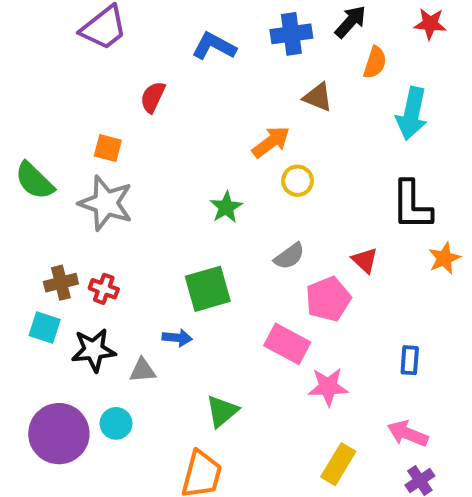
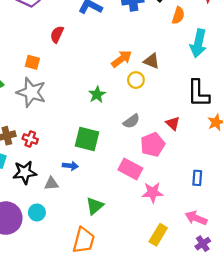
brown triangle: (318, 97) -> (152, 61), moved
green square: (208, 289) -> (87, 139), turned 30

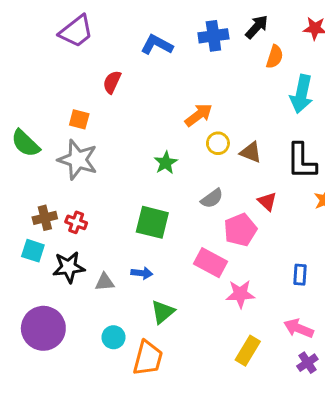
brown triangle: (152, 61) -> (251, 152), moved
blue arrow: (70, 166) -> (142, 273), moved
cyan circle: (37, 212) -> (113, 337), moved

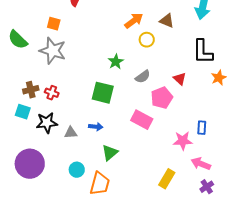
brown triangle: (251, 152) -> (167, 21), moved
green star: (166, 163) -> (116, 62), moved
pink star: (240, 294) -> (183, 141), moved

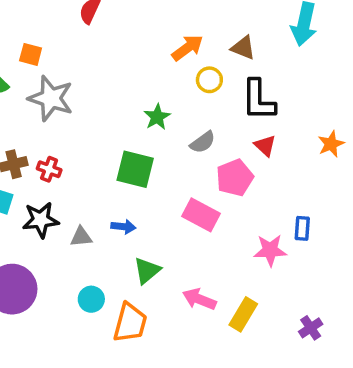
orange square: (54, 24) -> (31, 54), moved
black L-shape: (203, 52) -> (258, 100), moved
pink arrow: (201, 164) -> (199, 299), moved

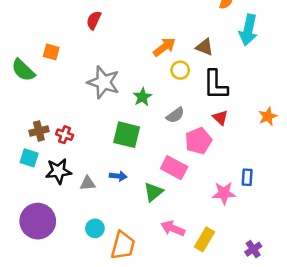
gray star: (51, 98) -> (103, 82), moved
green triangle: (147, 271) -> (153, 192), moved

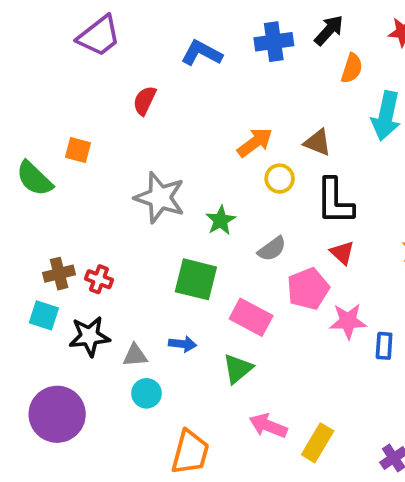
pink rectangle: (174, 168) -> (251, 317), moved
pink star: (224, 193) -> (348, 321), moved
cyan circle: (95, 228) -> (146, 393), moved

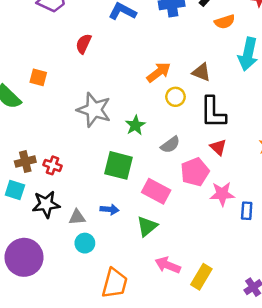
orange semicircle: (352, 68) -> (225, 22), turned 54

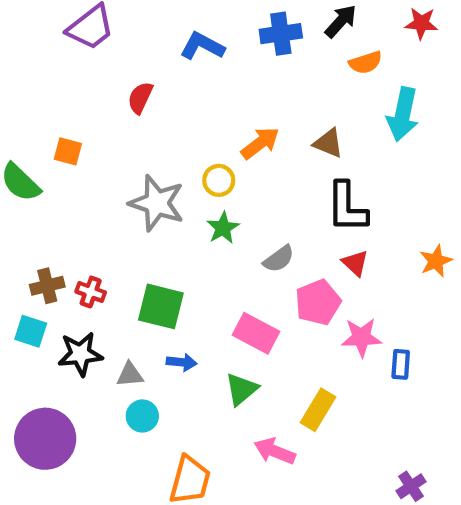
yellow circle: (175, 97) -> (219, 180), moved
green square: (119, 165) -> (161, 306), moved
yellow rectangle: (201, 277) -> (318, 410), moved

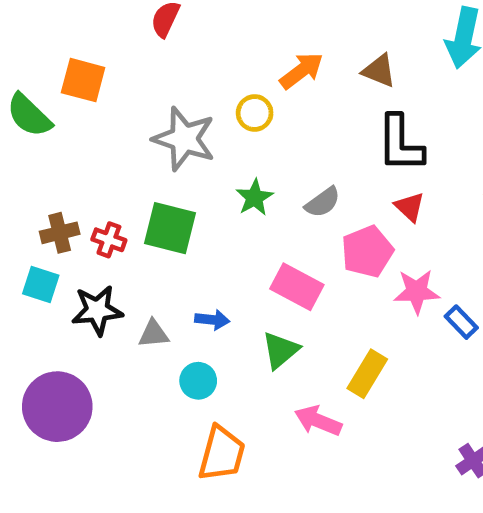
orange square: (68, 151) -> (83, 80), size x1.4
green star: (223, 228) -> (255, 198), moved
green square: (161, 306) -> (170, 228), moved
blue rectangle: (401, 364) -> (461, 322), turned -48
cyan circle: (142, 416) -> (198, 381), moved

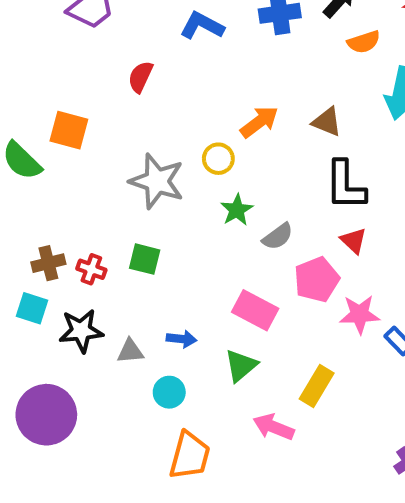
green star: (255, 198) -> (237, 210), moved
green square: (170, 228) -> (145, 259), size x0.7

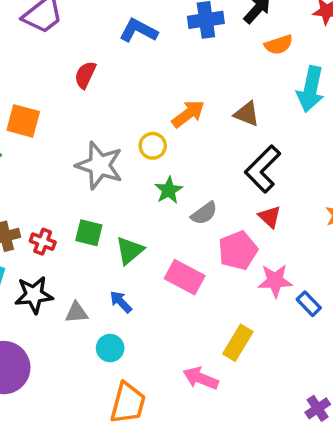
black L-shape: (345, 185) -> (263, 169), turned 45
blue arrow: (181, 339) -> (121, 302), turned -140
green triangle: (241, 366) -> (130, 250), moved

